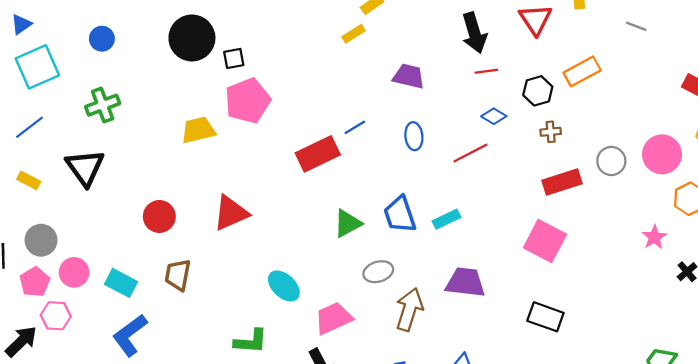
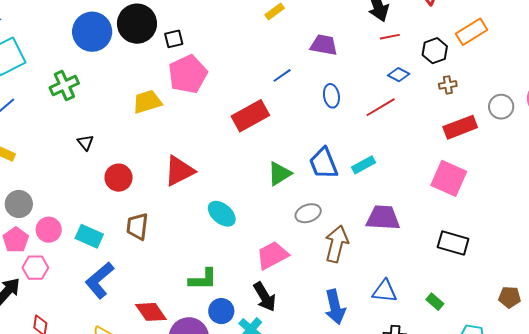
blue circle: (102, 39) -> (92, 32), moved, size x1.8
blue line: (355, 127) -> (282, 75), moved
black triangle: (85, 168) -> (85, 143), moved, size x0.5
cyan ellipse: (284, 286) -> (222, 214), moved

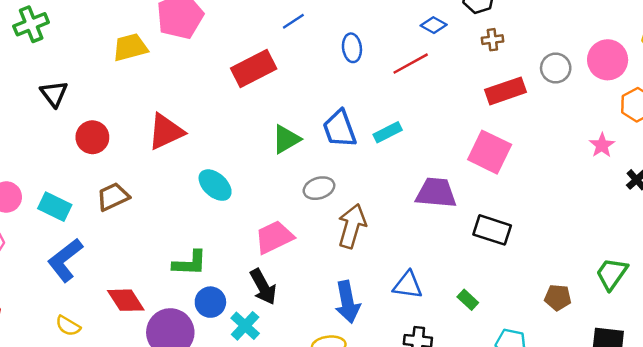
black triangle: (85, 143) -> (54, 94), size x1.4
purple trapezoid: (383, 218) -> (436, 193), moved
brown trapezoid: (137, 226) -> (113, 197), turned 56

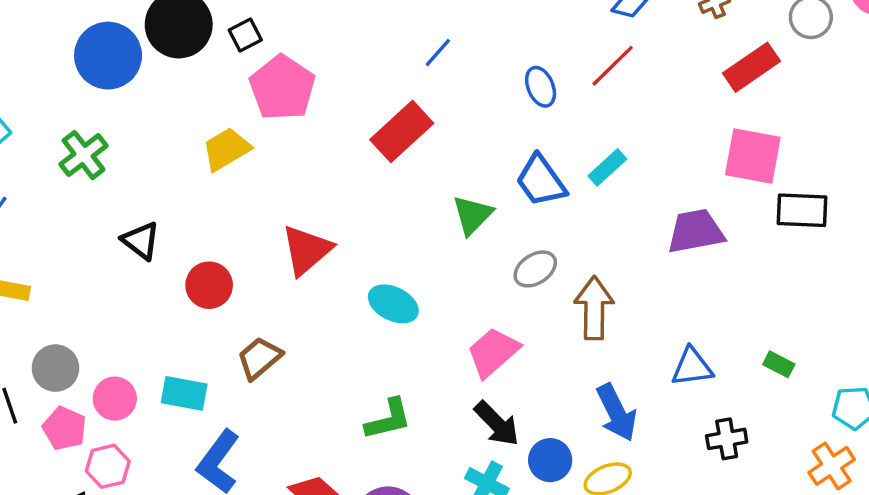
blue ellipse: (352, 48) -> (541, 87), moved
black rectangle: (492, 230) -> (802, 210), moved
blue circle: (210, 302) -> (550, 460), moved

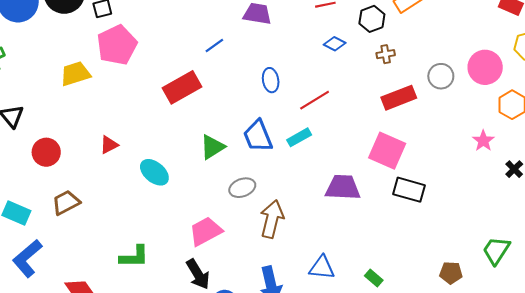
red line: (613, 66) -> (315, 100), moved
red triangle: (307, 250) -> (109, 145), size x0.6
cyan ellipse: (393, 304) -> (154, 172), moved

